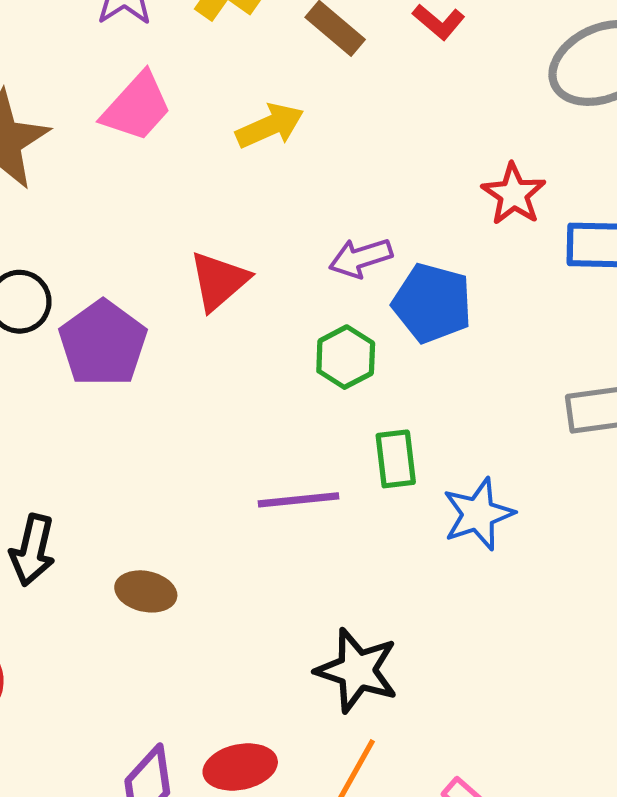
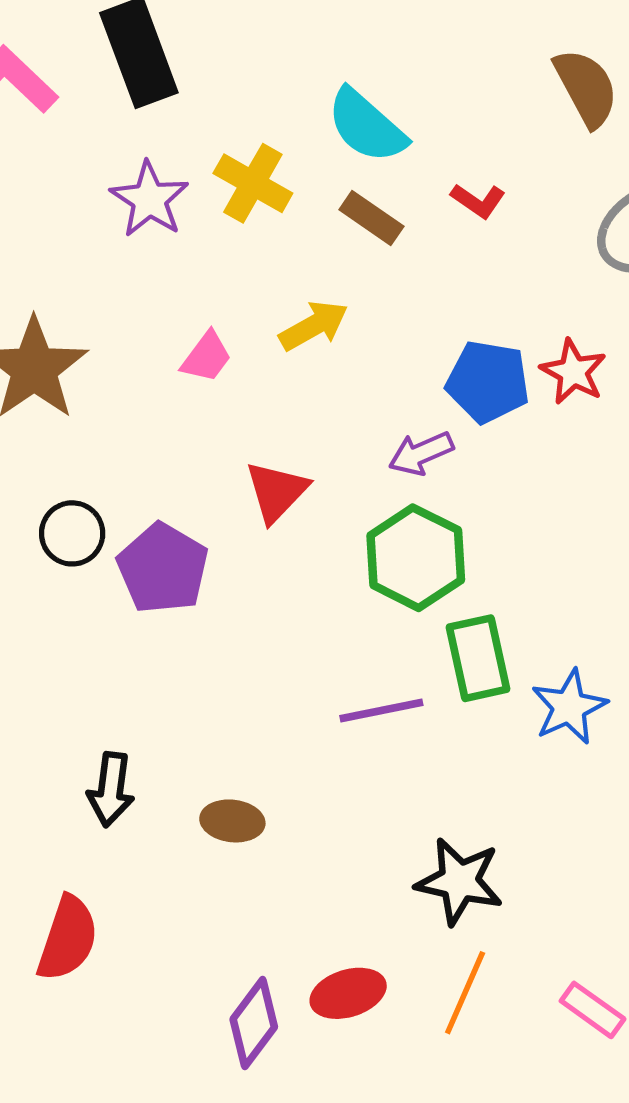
pink trapezoid: (137, 107) -> (206, 357), moved, size x0.7
blue pentagon: (432, 303) -> (488, 382), moved
green hexagon: (346, 357) -> (416, 558), size x1.6
green rectangle: (396, 459) -> (478, 658), size x1.4

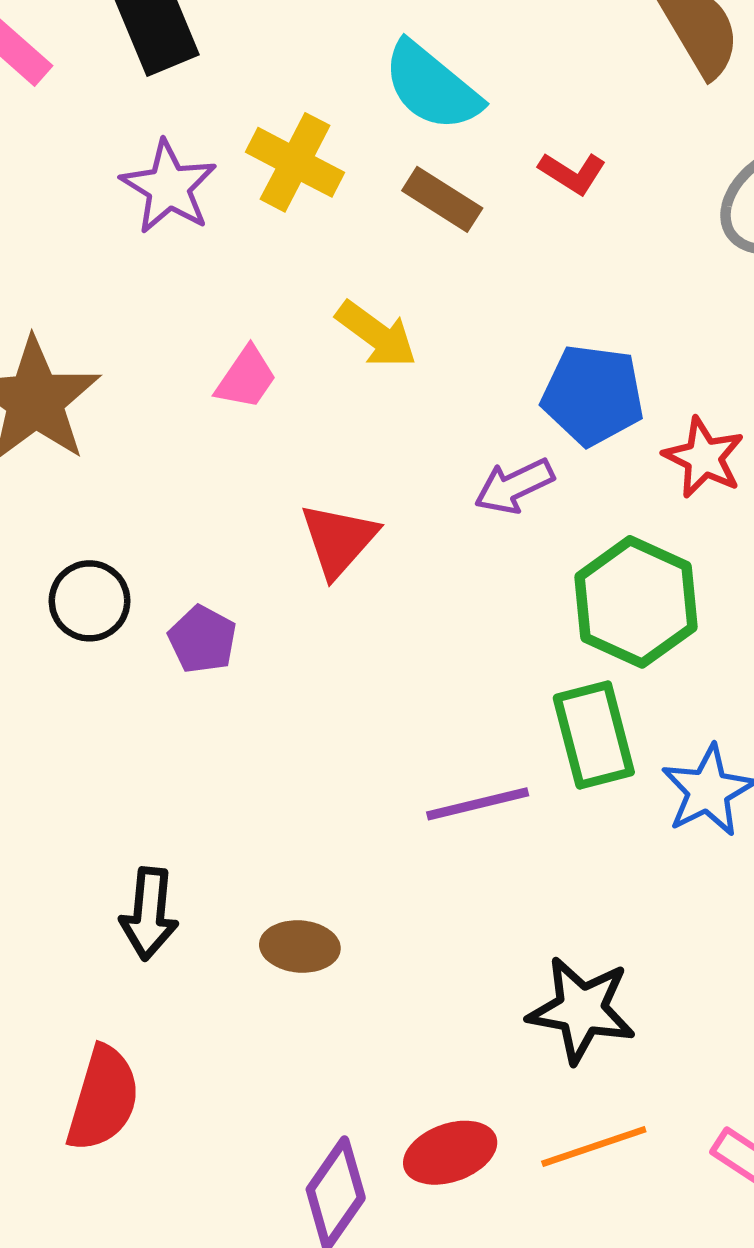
yellow arrow: (314, 326) -> (376, 334), turned 68
red star: (573, 372) -> (704, 458), moved
green hexagon: (416, 558) -> (636, 602), moved
purple pentagon: (163, 568) -> (202, 639), size x0.6
orange line: (465, 993) -> (594, 1146), turned 50

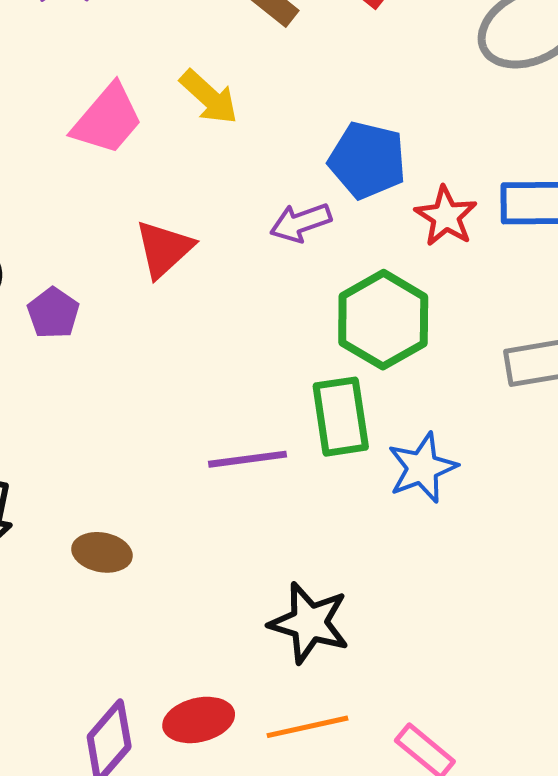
pink trapezoid: (246, 378) -> (107, 119), size x1.5

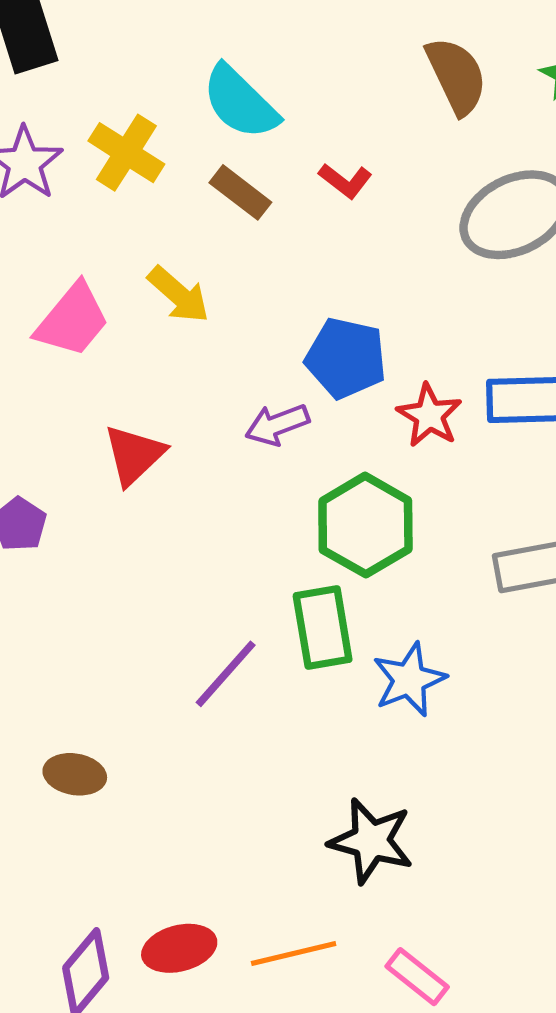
purple line: (247, 459) -> (226, 674), turned -40
black star: (309, 623) -> (371, 841), moved

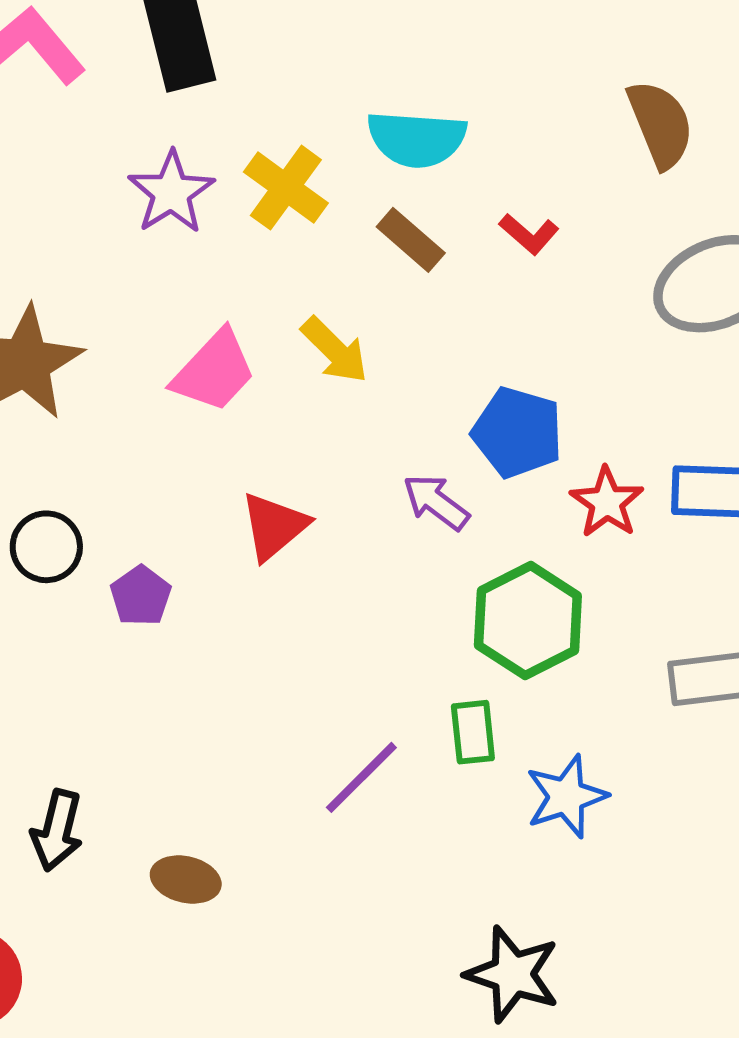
cyan semicircle: (240, 102) -> (417, 139), turned -44
purple arrow: (277, 425) -> (436, 502), turned 54
green rectangle: (323, 627) -> (473, 732), size x0.7

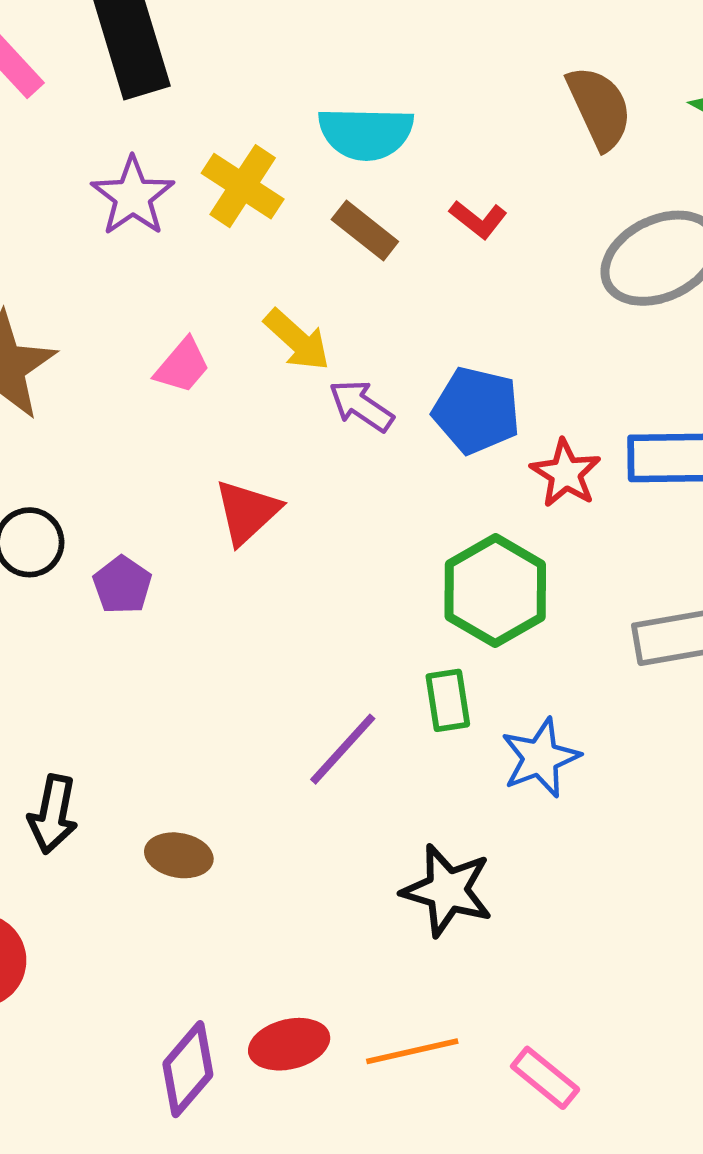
pink trapezoid: (214, 371) -> (182, 366), size x0.7
purple arrow: (436, 502) -> (361, 406), moved
black star: (513, 974) -> (447, 890), moved

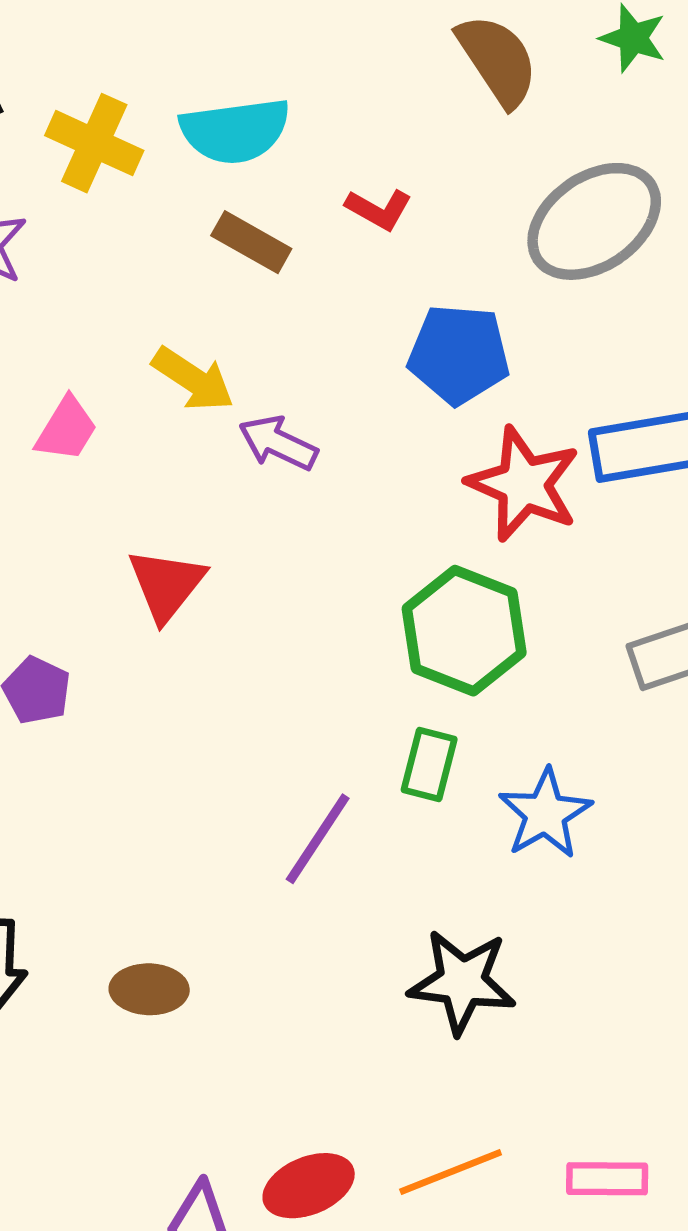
yellow cross: (243, 186) -> (94, 143), moved
blue pentagon: (476, 410) -> (459, 354), moved
red star: (566, 473) -> (524, 484), size x1.4
green rectangle: (448, 700) -> (429, 765), turned 32
pink rectangle: (545, 1078) -> (607, 1179), turned -30

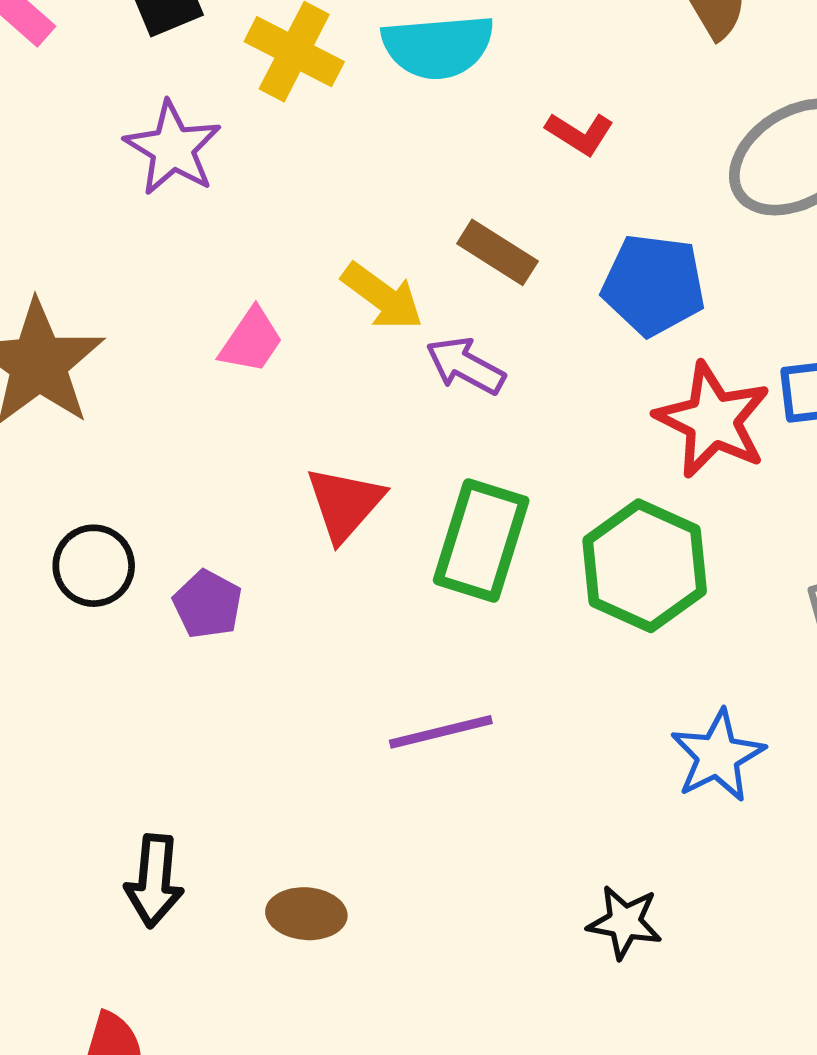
brown rectangle: (251, 242) -> (497, 252), moved
green rectangle: (429, 765) -> (481, 540), moved, size x1.6
purple line: (318, 839) -> (441, 732), moved, turned 40
black star: (462, 982) -> (625, 922), size x0.7

